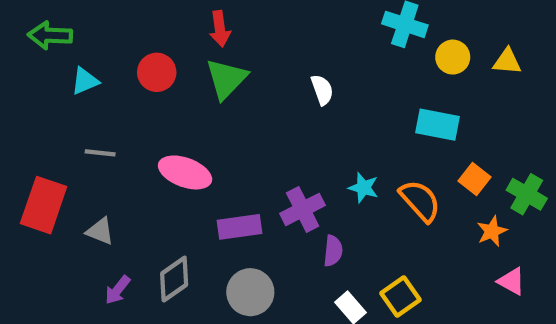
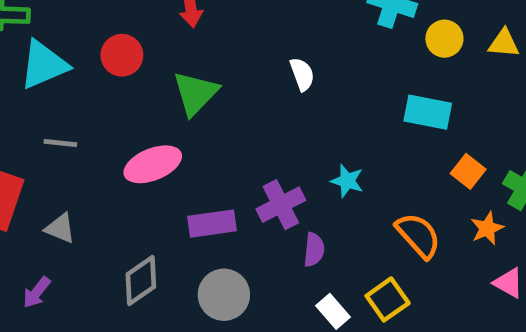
green triangle: (226, 79) -> (195, 93), moved
cyan triangle: (85, 81) -> (44, 65), size x1.6
pink ellipse: (185, 172) -> (153, 164), turned -42
orange semicircle: (420, 201) -> (418, 235), moved
purple arrow: (118, 290) -> (37, 292), moved

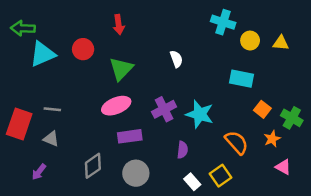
gray line: (60, 143) -> (52, 109), moved
pink ellipse: (153, 164) -> (116, 106), moved
cyan star: (347, 181) -> (200, 114), size x1.6
purple cross: (281, 205) -> (164, 109), moved

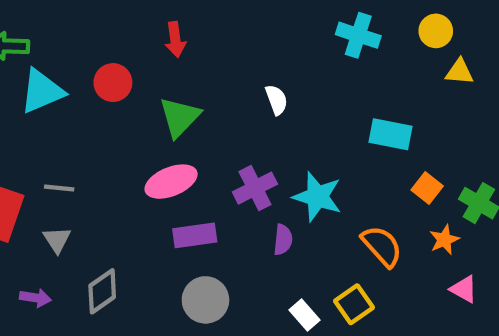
yellow circle: (250, 41) -> (436, 31), moved
gray triangle: (51, 139) -> (57, 240), turned 35
purple semicircle: (183, 150) -> (283, 240), moved
gray diamond: (93, 166) -> (102, 291), moved
purple arrow: (39, 172) -> (35, 298), turned -119

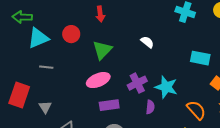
white semicircle: (276, 100) -> (147, 42), turned -32
gray line: (59, 188) -> (46, 67), moved

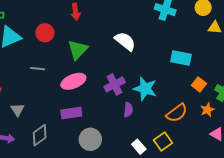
white semicircle: (147, 42) -> (125, 41), size x1.5
gray line: (46, 67) -> (38, 69), moved
purple rectangle: (109, 105) -> (71, 113), moved
orange semicircle: (196, 110) -> (177, 113), turned 95

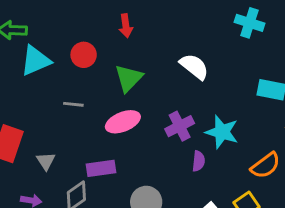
purple rectangle: (71, 113) -> (101, 168), moved

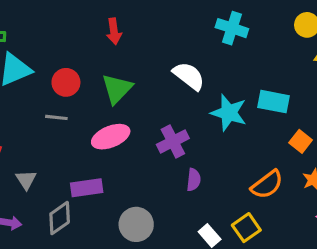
cyan cross: (250, 23) -> (232, 28), moved
red circle: (84, 55) -> (66, 82), moved
cyan star: (222, 132) -> (229, 113), moved

